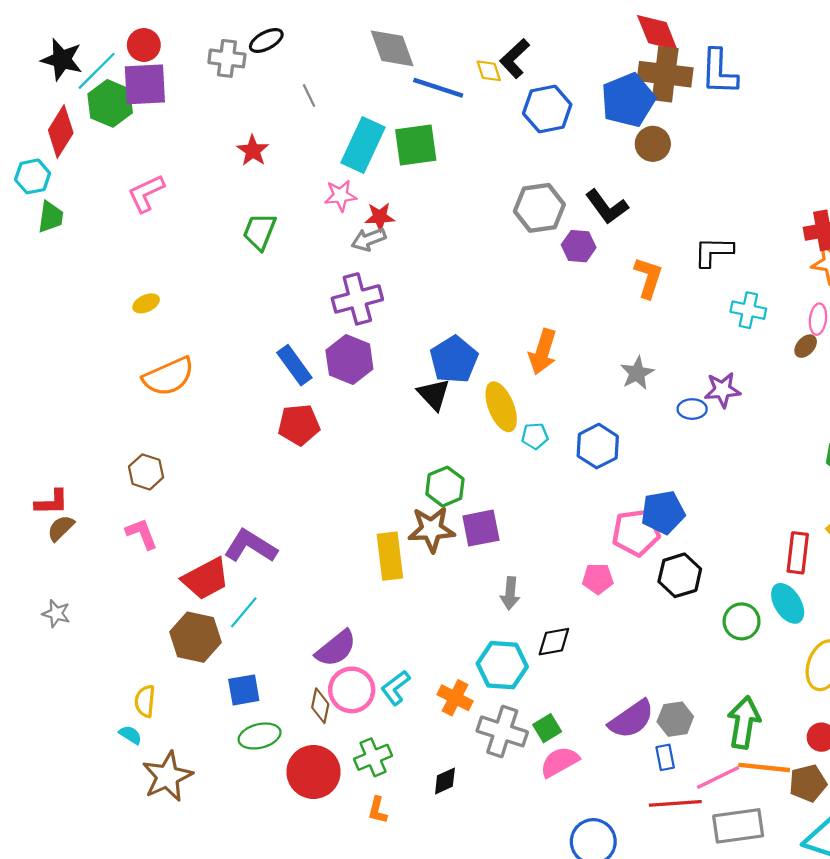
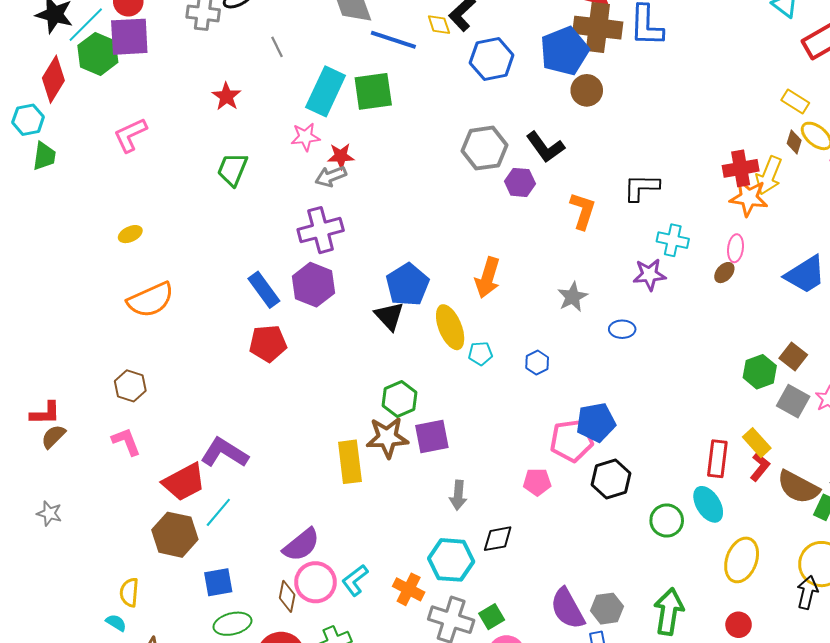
purple star: (722, 390) -> (649, 275), moved
blue hexagon: (598, 446) -> (537, 363), size x0.6
purple semicircle: (631, 719) -> (567, 609), turned 96

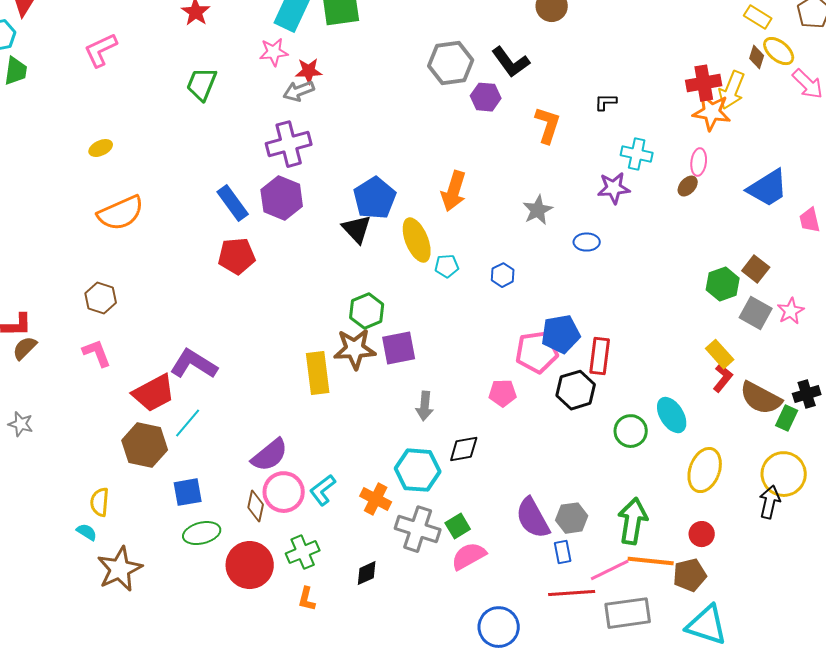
black L-shape: (641, 188) -> (606, 102), size x0.6
red rectangle: (717, 459) -> (600, 356), moved

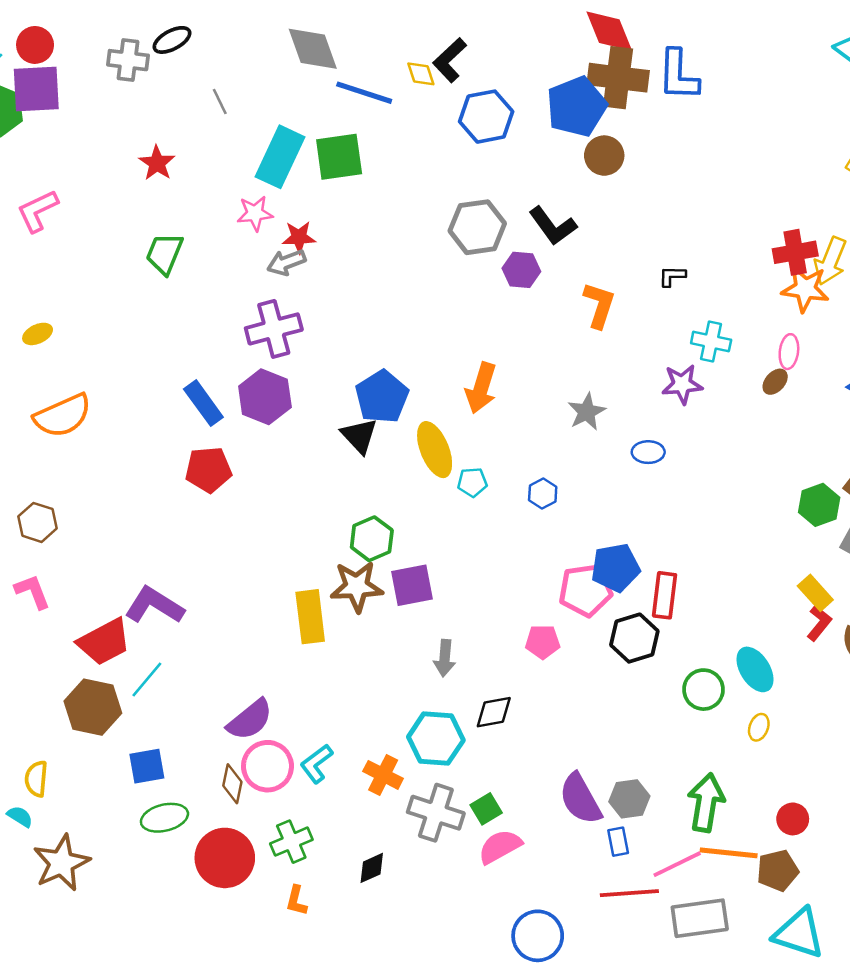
yellow ellipse: (705, 470) -> (759, 727), moved, size x0.5

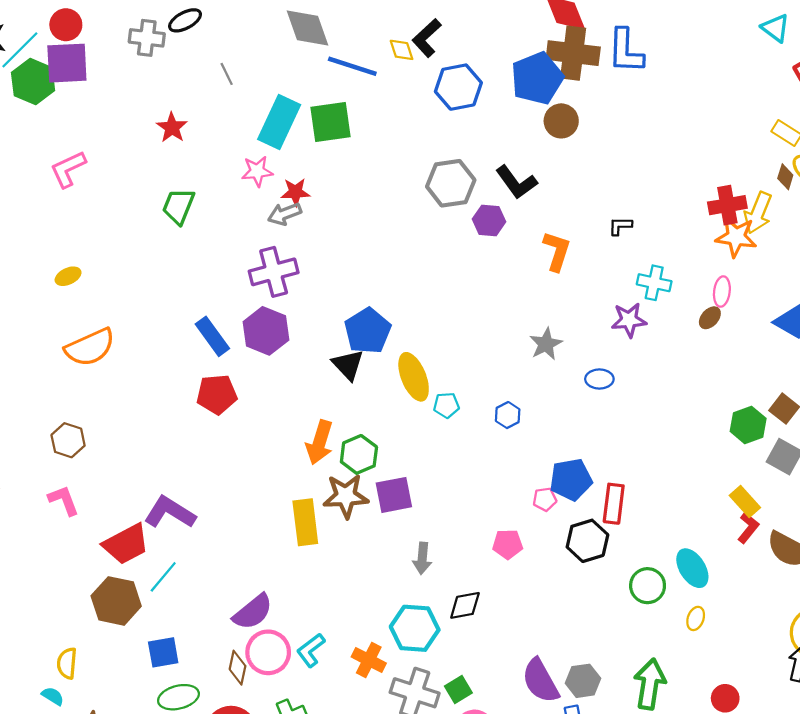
orange arrow: (481, 388) -> (320, 442), moved
pink pentagon: (585, 590) -> (545, 499), size x0.5

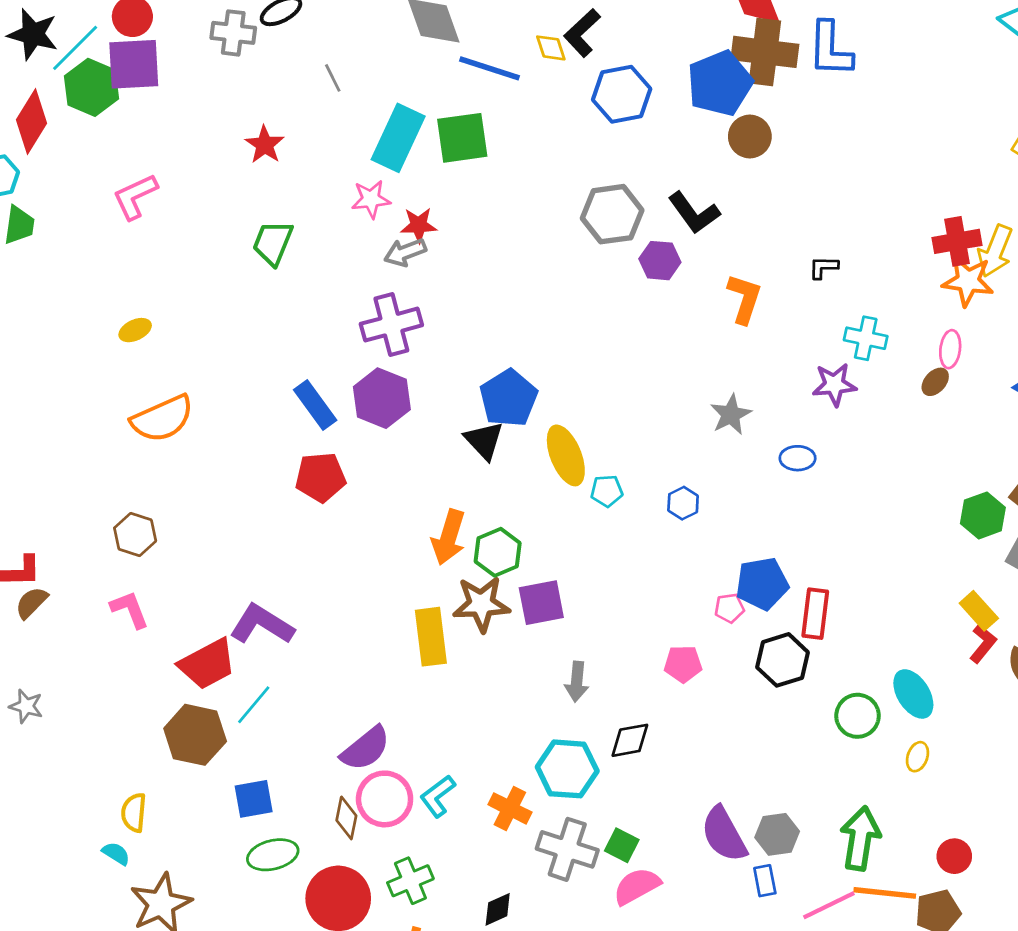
green square: (458, 690) -> (622, 845), turned -32

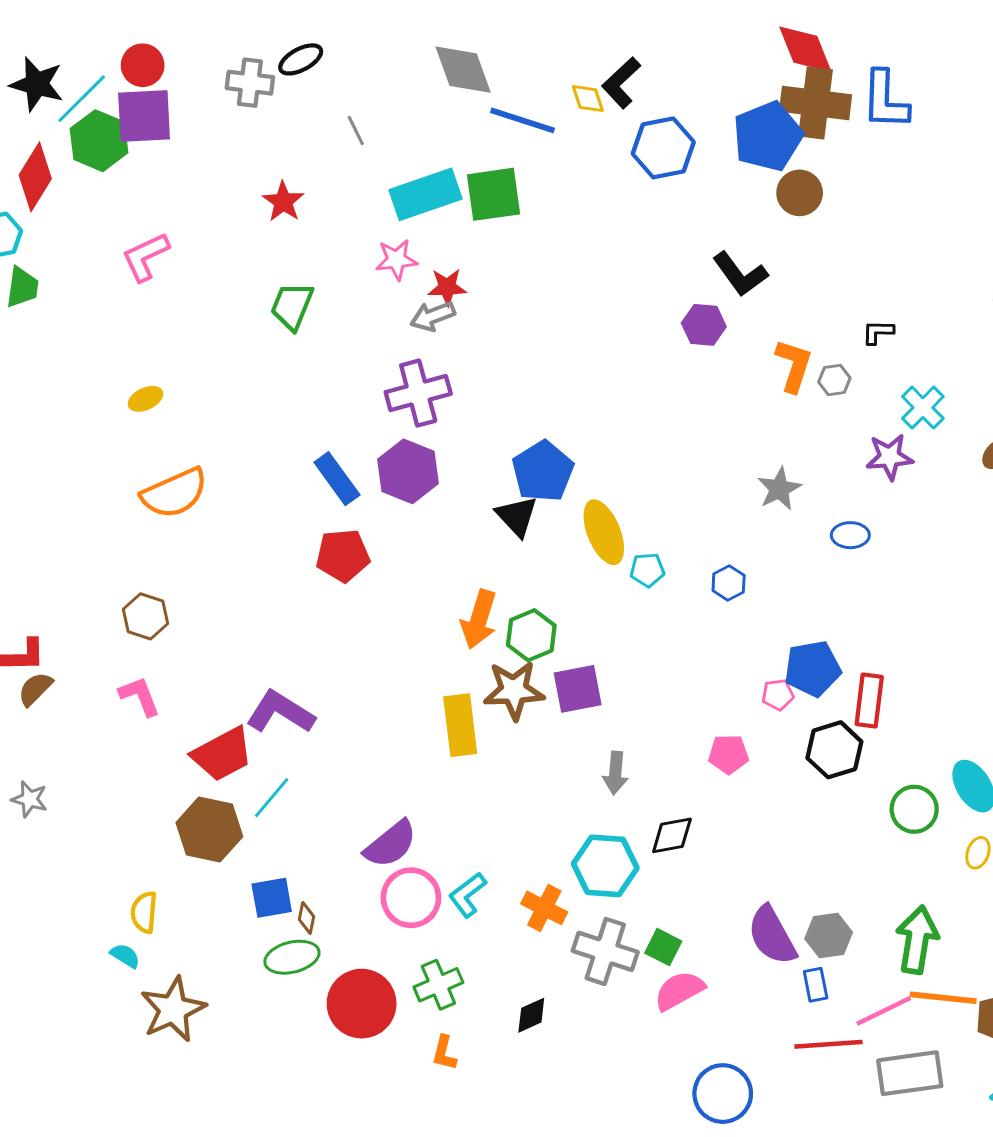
cyan rectangle: (398, 138) -> (425, 194), turned 46
gray hexagon: (612, 214) -> (834, 380), moved, size x0.5
cyan cross: (866, 338) -> (923, 408), turned 33
brown diamond: (346, 818) -> (306, 918), moved, size x0.7

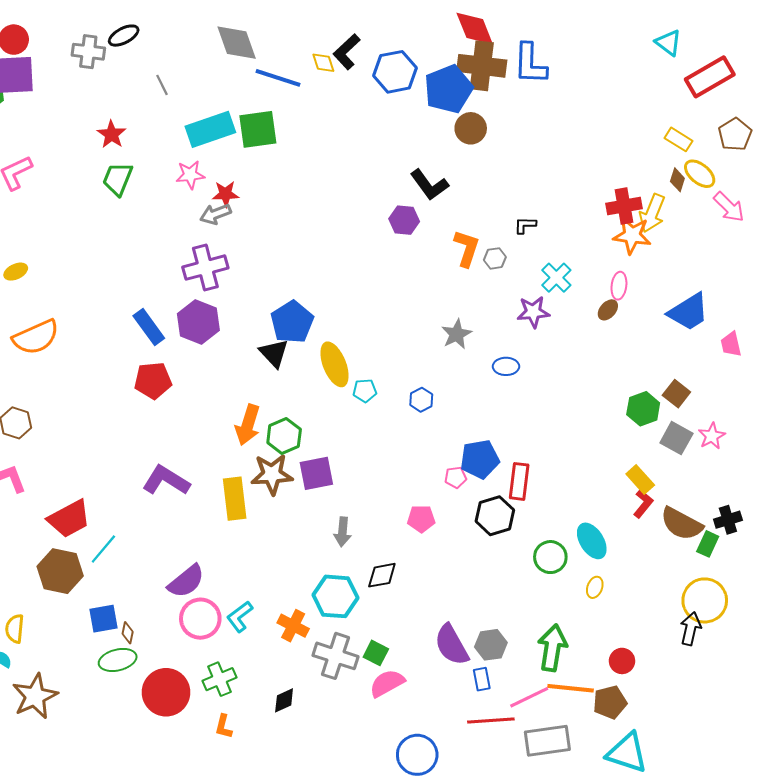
blue hexagon: (663, 148) -> (395, 72), moved
green trapezoid: (292, 306) -> (118, 179), moved
purple L-shape: (280, 712) -> (166, 480), moved

